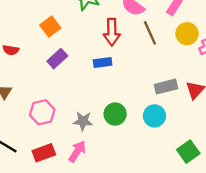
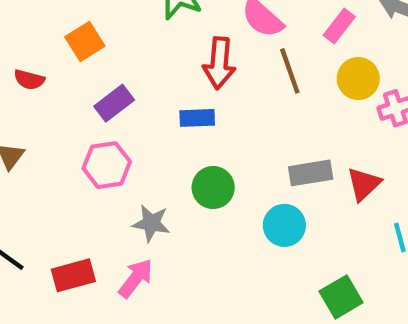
orange square: (50, 26) -> (85, 41), moved
pink hexagon: (42, 112) -> (107, 165), moved
green circle: (115, 114) -> (213, 188), moved

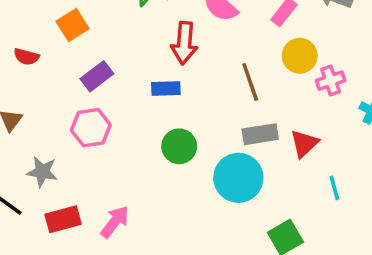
brown line: (290, 71) -> (250, 82), moved
gray star: (151, 223) -> (42, 172), moved
cyan circle: (284, 225) -> (238, 178), size x1.4

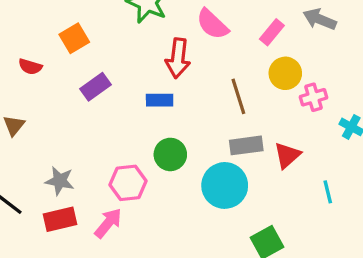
pink hexagon: (91, 128) -> (128, 183), moved
gray star: (42, 172) -> (60, 181), moved
cyan line: (334, 188) -> (328, 192), moved

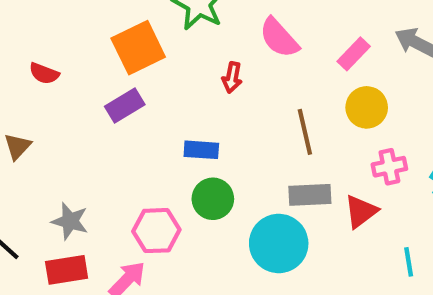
orange square: (74, 38) -> (138, 48), moved, size x1.4
red arrow: (178, 58) -> (232, 77), size x0.6
pink cross: (313, 97) -> (389, 167), moved
blue rectangle: (160, 100) -> (201, 150), moved

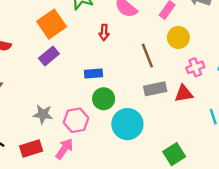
red triangle: (361, 211) -> (184, 94), turned 36
gray star: (70, 221) -> (43, 114), moved
cyan circle: (279, 243) -> (127, 124), moved

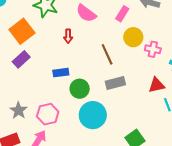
pink cross: (195, 67) -> (153, 49), moved, turned 35
red triangle: (184, 94) -> (156, 85), moved
green circle: (104, 99) -> (80, 89), moved
gray star: (43, 114) -> (18, 110), turned 30

